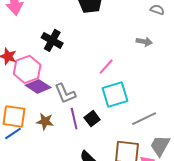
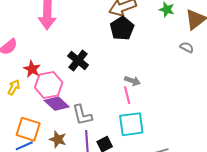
gray arrow: (144, 42) -> (132, 81), moved
pink line: (106, 67) -> (127, 95), turned -66

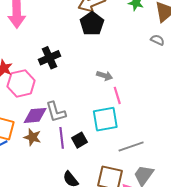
black cross: (78, 61) -> (49, 58), turned 30
pink line: (127, 95) -> (117, 95), moved
purple diamond: (57, 104) -> (35, 115), moved, turned -45

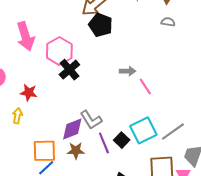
pink hexagon: (21, 83) -> (59, 51), moved
cyan square: (105, 119) -> (143, 130), moved

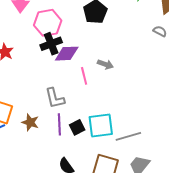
pink line: (145, 86) -> (84, 76), moved
purple diamond: (72, 129) -> (67, 54), moved

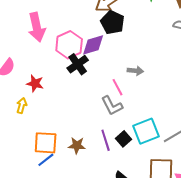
purple diamond: (67, 54) -> (93, 45), moved
gray L-shape: (55, 98) -> (112, 106), moved

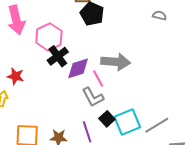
purple diamond: (93, 45) -> (78, 68), moved
gray arrow: (135, 71) -> (116, 62), size x1.8
black square: (123, 139) -> (107, 119), moved

